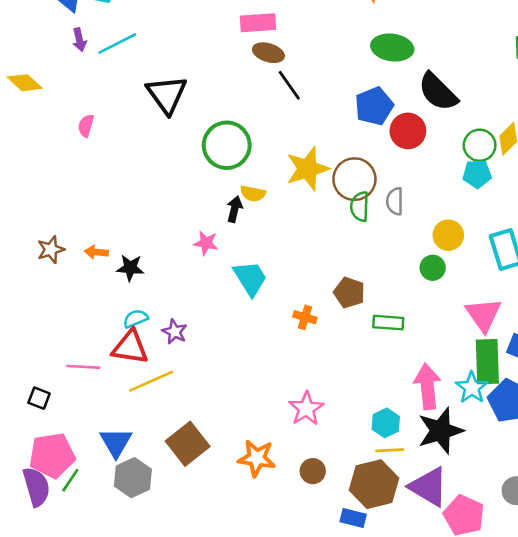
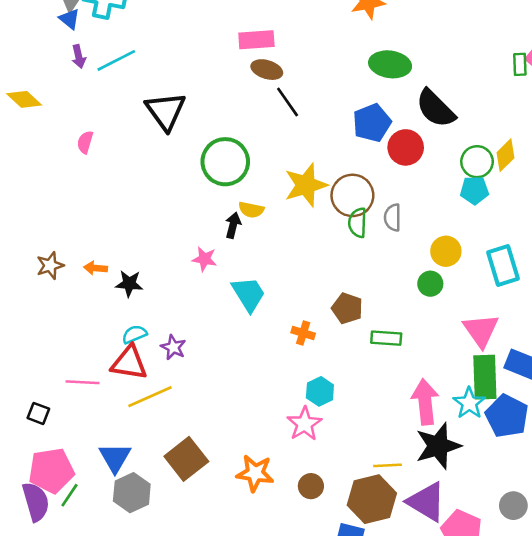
cyan hexagon: (386, 423) -> (320, 391), moved

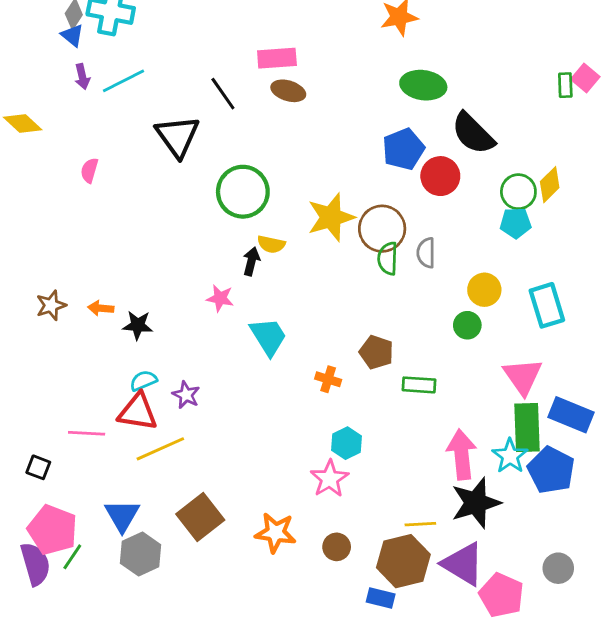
black line: (288, 102) -> (223, 94), moved
pink pentagon: (51, 471) -> (52, 530), turned 30

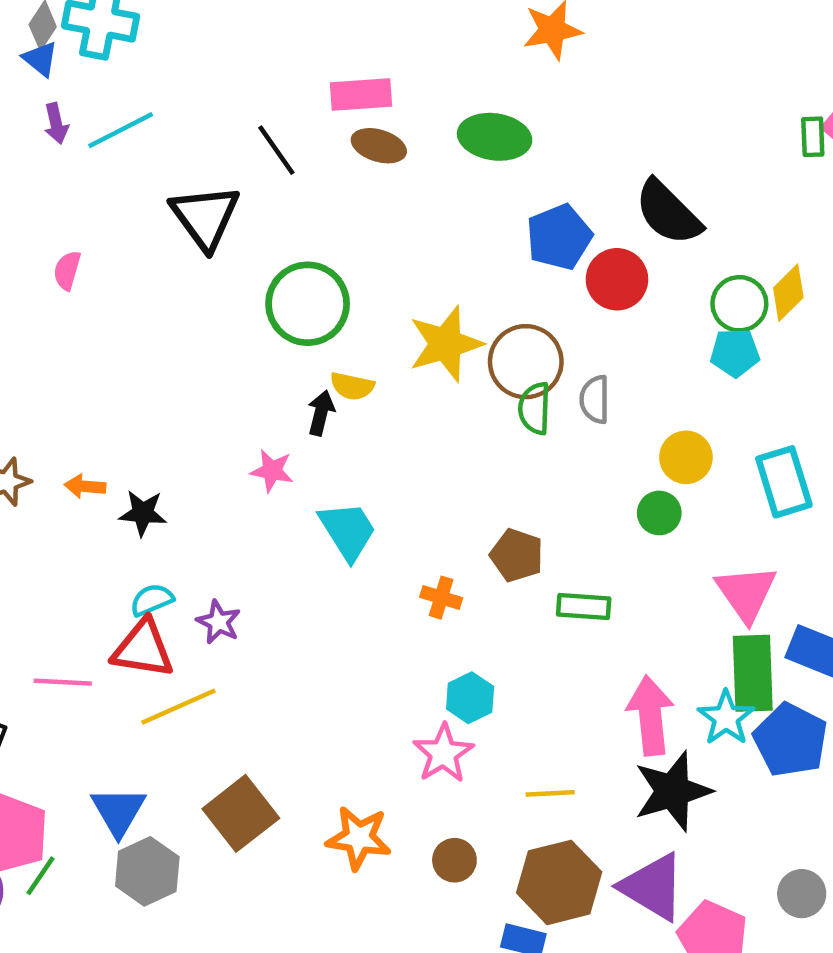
green ellipse: (423, 85) -> (495, 137), moved
yellow line: (420, 524) -> (550, 793), moved

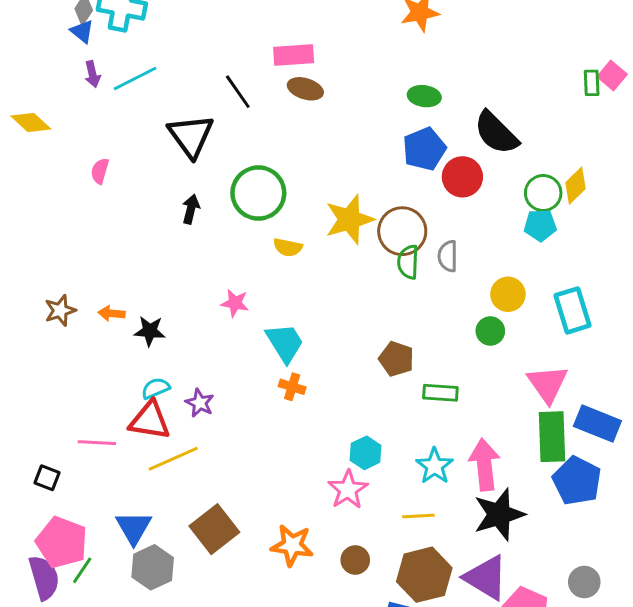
green ellipse: (495, 137) -> (424, 96), moved, size x0.7
black arrow: (321, 413) -> (191, 209), moved
orange cross: (441, 598) -> (292, 387), moved
cyan star: (726, 718) -> (435, 466), moved

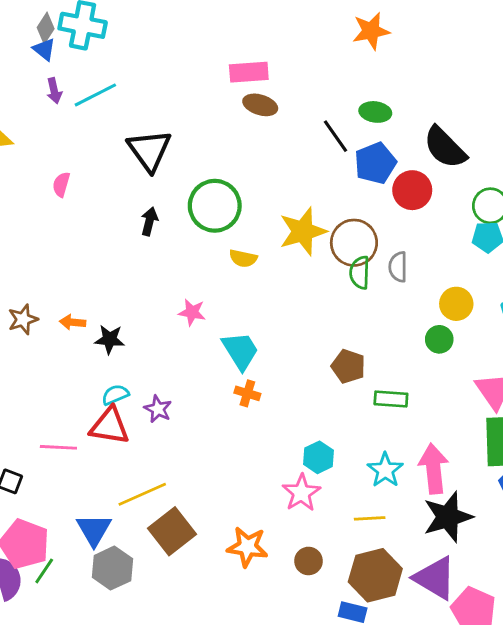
black line: (238, 92) -> (336, 136), moved
yellow line: (173, 459) -> (142, 494), moved

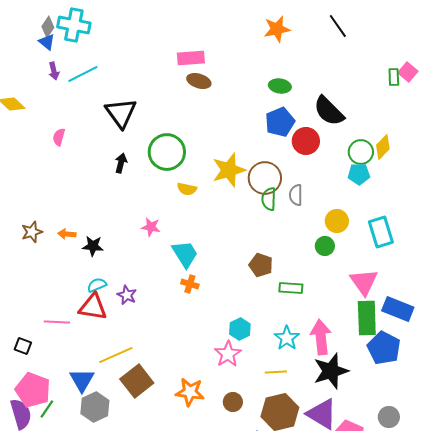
black line: (336, 136) -> (338, 26), moved

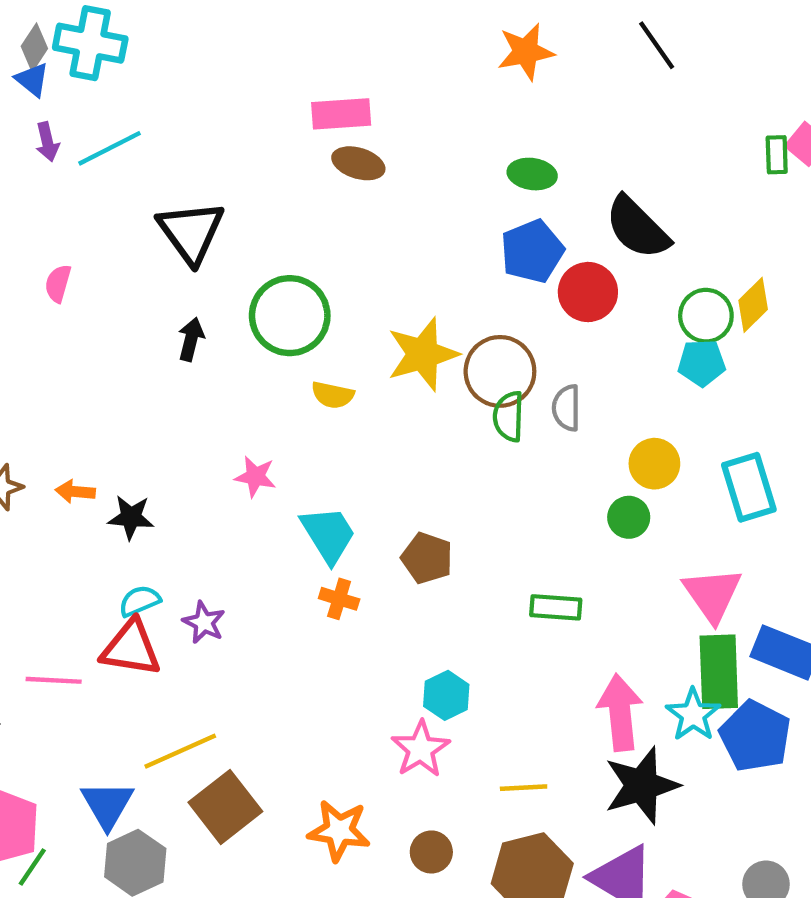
brown pentagon: (261, 265) -> (427, 558), moved
cyan star: (287, 338) -> (693, 715), moved

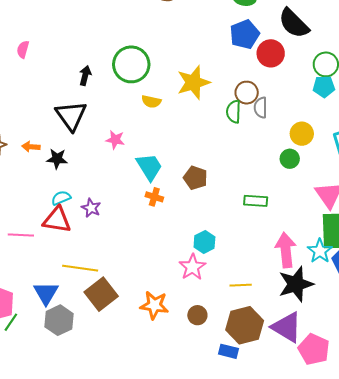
black triangle: (191, 232) -> (71, 116), moved
brown circle: (500, 371) -> (247, 93), moved, size x0.7
yellow line: (180, 751) -> (80, 268), turned 32

